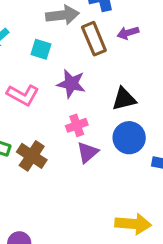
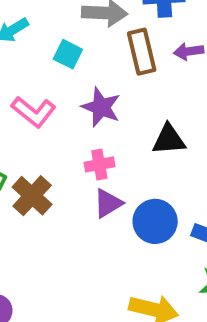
blue circle: (129, 138) -> (155, 221), moved

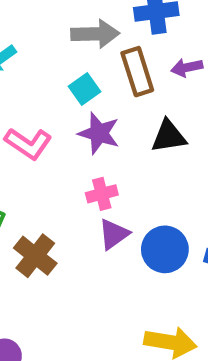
cyan square: (68, 54) -> (84, 89), moved, turned 32
black triangle: (169, 139) -> (169, 136), moved
brown cross: (32, 196) -> (35, 256), moved

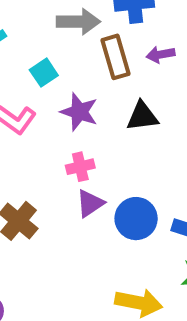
cyan square: (84, 89) -> (44, 73), moved

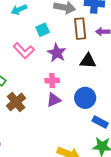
blue circle: (136, 219) -> (85, 98), moved

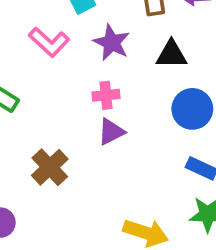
blue circle: (85, 98) -> (192, 109), moved
brown cross: (16, 102) -> (50, 167), moved

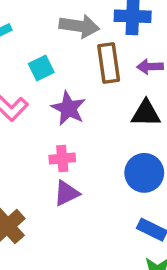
black triangle: (171, 54) -> (146, 113), moved

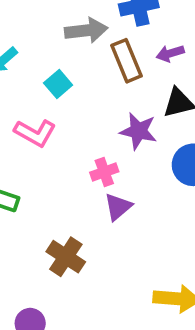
purple star: (68, 108) -> (138, 131), moved

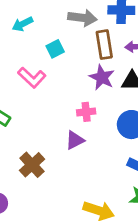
purple star: (138, 131) -> (102, 77), moved
pink cross: (104, 172) -> (86, 112), moved

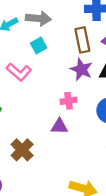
gray arrow: (82, 18) -> (38, 18), moved
purple triangle: (75, 140) -> (59, 126), turned 30

